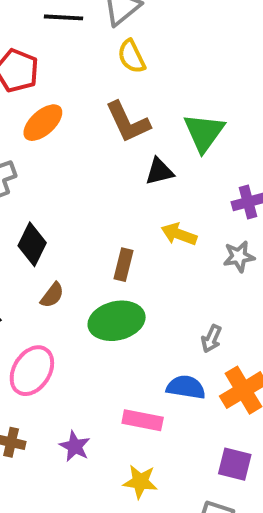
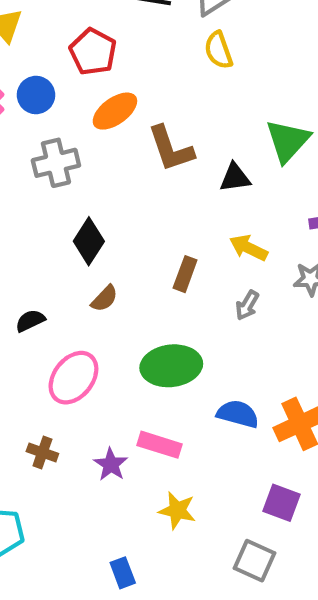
brown L-shape: (128, 122) -> (171, 149), moved
green ellipse: (117, 321) -> (171, 366), moved
gray arrow: (211, 339) -> (247, 305), moved
pink rectangle: (143, 420) -> (159, 445), moved

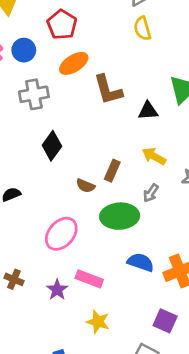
brown semicircle: (104, 298) -> (86, 186), moved, turned 66
green ellipse: (171, 366) -> (120, 216), moved
pink ellipse: (73, 378) -> (61, 234), moved

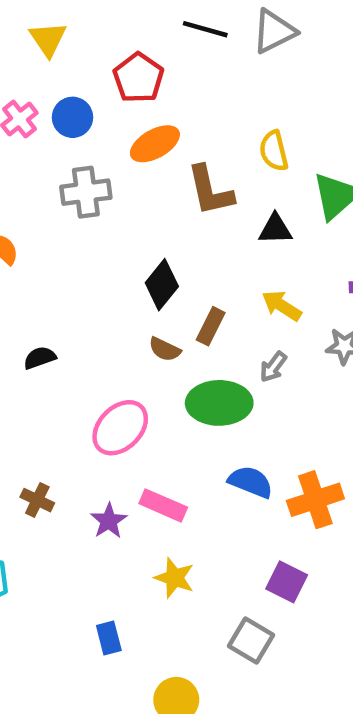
yellow semicircle: (142, 29) -> (274, 151), moved
black diamond: (52, 146) -> (162, 285), moved

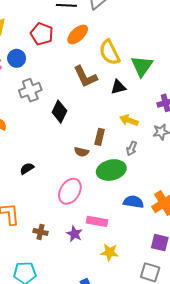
orange ellipse: (155, 144) -> (78, 34), moved
yellow semicircle: (274, 151) -> (109, 52), size x1.4
black diamond: (162, 285) -> (59, 112), moved

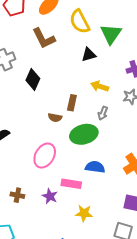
brown L-shape: (85, 77) -> (44, 38), moved
blue semicircle: (133, 202) -> (95, 167), moved

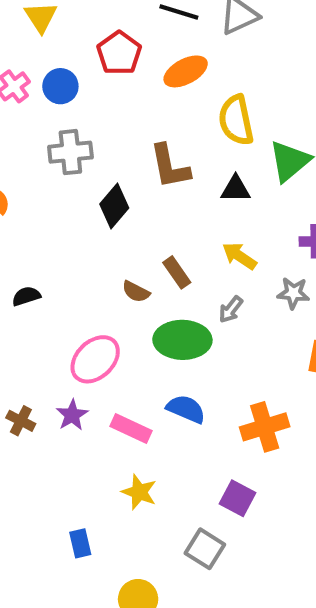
brown L-shape: (44, 38) -> (170, 166), moved
brown rectangle: (72, 103) -> (177, 272), turned -63
purple star: (50, 196) -> (72, 415), moved

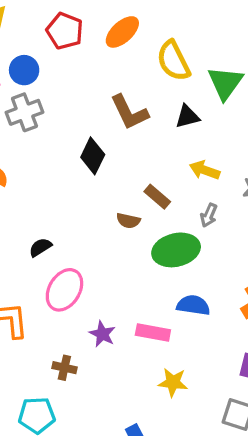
gray cross: (70, 152) -> (24, 112), moved
pink ellipse: (95, 359) -> (64, 290), moved
brown cross: (21, 421) -> (64, 368), moved

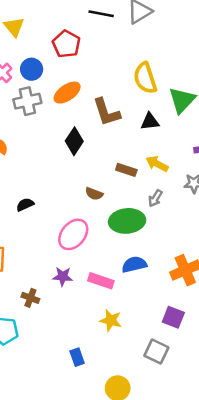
orange ellipse: (122, 32) -> (67, 93), moved
brown rectangle: (157, 197) -> (126, 170), moved, turned -30
pink ellipse: (64, 290) -> (73, 234), moved
blue semicircle: (193, 305) -> (134, 264), turned -30
purple star: (102, 334) -> (63, 276), turned -30

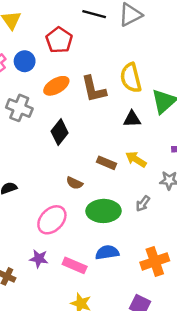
gray cross: (27, 101) -> (19, 108), moved, turned 30
brown L-shape: (106, 112) -> (94, 89), moved
gray arrow: (155, 198) -> (143, 204), moved

